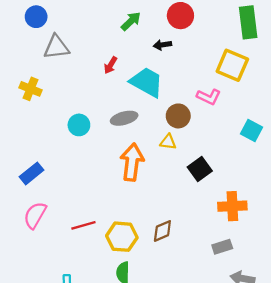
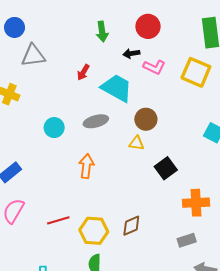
green arrow: (131, 21) -> (102, 32), turned 126
pink L-shape: (209, 97) -> (154, 67), moved
orange arrow: (132, 162) -> (86, 166), moved, size x0.7

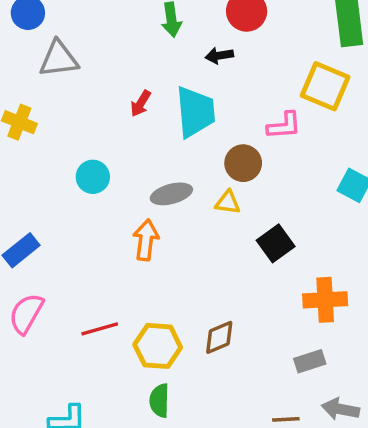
pink L-shape: (154, 67) -> (284, 126), moved, turned -30
red arrow: (83, 72) -> (141, 103), moved
cyan trapezoid: (117, 88) -> (195, 112), turned 56
gray ellipse: (96, 121) -> (171, 194), moved

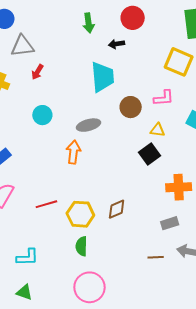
red arrow: (141, 103) -> (37, 72), moved
pink L-shape: (284, 126) -> (164, 98), moved
yellow triangle: (228, 202) -> (158, 130), moved

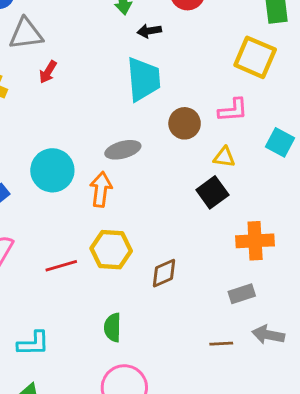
black arrow: (117, 44) -> (149, 31), moved
cyan circle: (42, 115) -> (52, 170), moved, size x1.5
yellow hexagon: (80, 214) -> (111, 250), moved

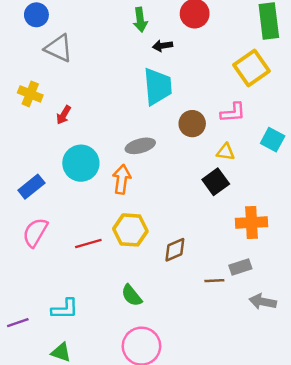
gray triangle: (26, 34) -> (59, 48), turned 32
yellow square: (255, 57) -> (252, 68), turned 32
red arrow: (48, 72) -> (64, 115), moved
green semicircle: (113, 327) -> (132, 295), turned -40
brown line: (221, 344) -> (214, 281), moved

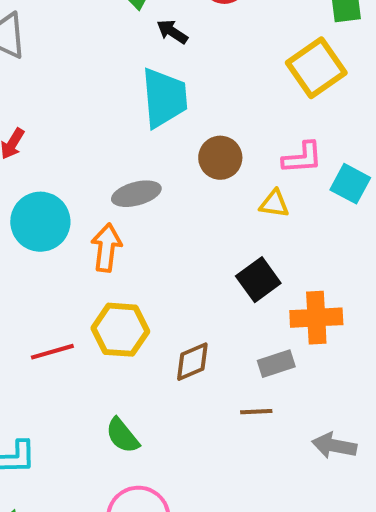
black arrow: (162, 46) -> (172, 32), turned 42
pink L-shape: (233, 112) -> (302, 158), moved
black square: (216, 182) -> (258, 280), moved
gray rectangle: (240, 267) -> (276, 364), moved

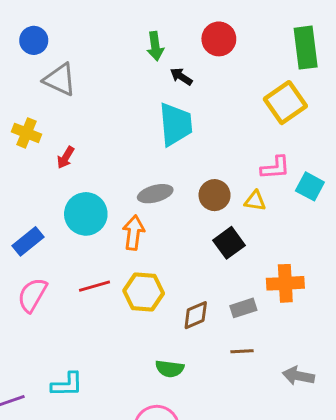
brown circle: (220, 158) -> (215, 195), moved
black square: (258, 280) -> (229, 243), moved
red line: (52, 352) -> (94, 286), moved
gray rectangle: (276, 364) -> (243, 308), moved
green semicircle: (122, 436) -> (170, 369), moved, turned -44

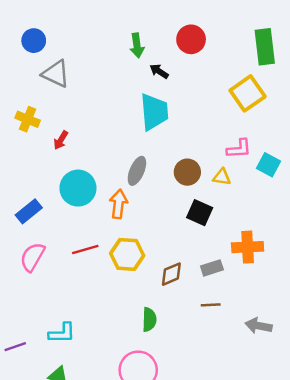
gray ellipse: (155, 194) -> (137, 171), turned -52
black square: (229, 243) -> (200, 213), turned -30
green semicircle: (170, 369) -> (149, 320), turned -95

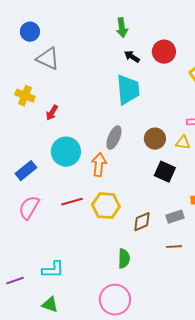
red circle: (191, 39) -> (164, 52), moved
green arrow: (137, 45) -> (122, 28), moved

